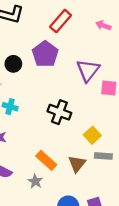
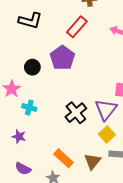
purple triangle: (88, 70) -> (106, 110), moved
black cross: (59, 112) -> (76, 113), turned 30

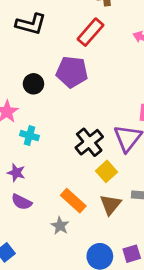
purple pentagon: (62, 58) -> (72, 72), turned -30
yellow square: (107, 134) -> (106, 171), moved
purple semicircle: (23, 169) -> (22, 202), moved

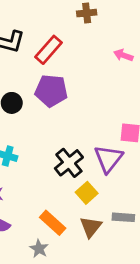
red rectangle: (91, 32) -> (48, 50), moved

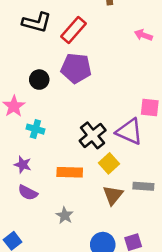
purple triangle: (108, 159) -> (129, 132), turned -44
orange rectangle: (53, 223) -> (70, 172), moved, turned -40

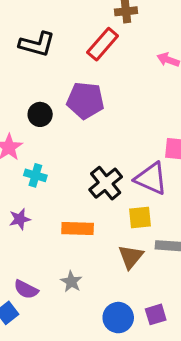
red rectangle: (74, 30) -> (103, 44), moved
yellow square: (109, 163) -> (140, 218), moved, turned 36
purple star: (23, 165) -> (20, 219), turned -30
purple semicircle: (28, 193) -> (26, 289), moved

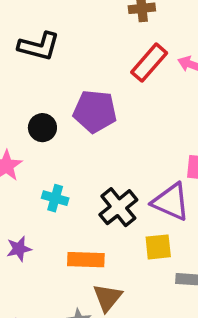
red rectangle: (103, 44) -> (149, 63), moved
cyan cross: (35, 175) -> (55, 198), moved
brown triangle: (131, 257) -> (108, 298), moved

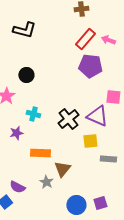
purple pentagon: (95, 111) -> (90, 66), moved
purple star: (19, 249) -> (16, 133), moved
orange rectangle: (86, 260) -> (40, 153), moved

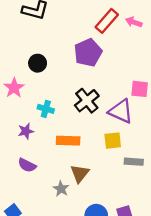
purple pentagon: (90, 66) -> (88, 53), moved, turned -30
black cross: (68, 119) -> (87, 101), moved
orange rectangle: (40, 153) -> (68, 141), moved
purple semicircle: (17, 187) -> (27, 165), moved

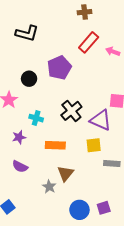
pink arrow: (134, 22) -> (113, 51), moved
purple pentagon: (88, 53) -> (59, 68), moved

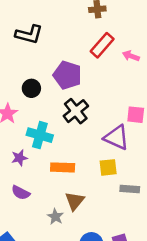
purple pentagon: (59, 68) -> (67, 75), turned -30
black cross: (71, 111) -> (76, 111), moved
cyan cross: (36, 118) -> (40, 135), size x1.5

